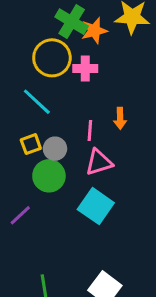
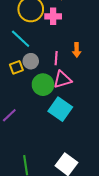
gray circle: (55, 149) -> (31, 61), moved
green circle: (49, 176) -> (43, 85), moved

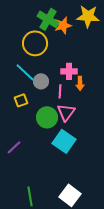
pink cross: (53, 16) -> (69, 71), moved
gray circle: (31, 61) -> (41, 81), moved
pink triangle: (62, 80) -> (66, 112), turned -36

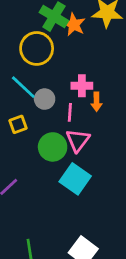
orange star: (63, 25) -> (74, 25), turned -30

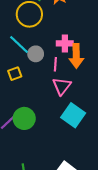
orange arrow: (96, 102) -> (76, 56), size x1.6
green circle: (53, 147) -> (24, 118), moved
cyan square: (75, 179) -> (73, 115), moved

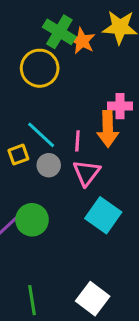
pink cross: (65, 43) -> (120, 106), moved
cyan line: (19, 44) -> (41, 135), moved
gray circle: (36, 54) -> (49, 165), moved

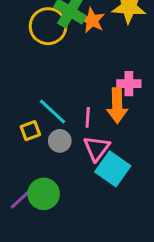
yellow circle: (40, 68) -> (48, 26), moved
cyan square: (103, 215) -> (113, 169), moved

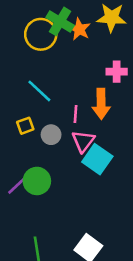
pink cross: (129, 84) -> (117, 72), moved
cyan line: (52, 111) -> (39, 91), moved

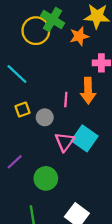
orange star: (79, 29) -> (79, 36), moved, turned 30
cyan line: (39, 91) -> (17, 74), moved
pink triangle: (83, 141) -> (65, 142), moved
green circle: (37, 181) -> (46, 178), moved

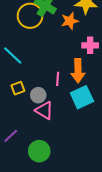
cyan square: (85, 138) -> (82, 97), moved, turned 30
pink triangle: (65, 142) -> (44, 110), moved, turned -36

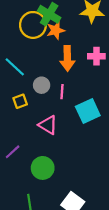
orange star: (70, 21) -> (56, 30), moved
orange arrow: (78, 71) -> (67, 58), moved
gray circle: (38, 95) -> (42, 85), moved

